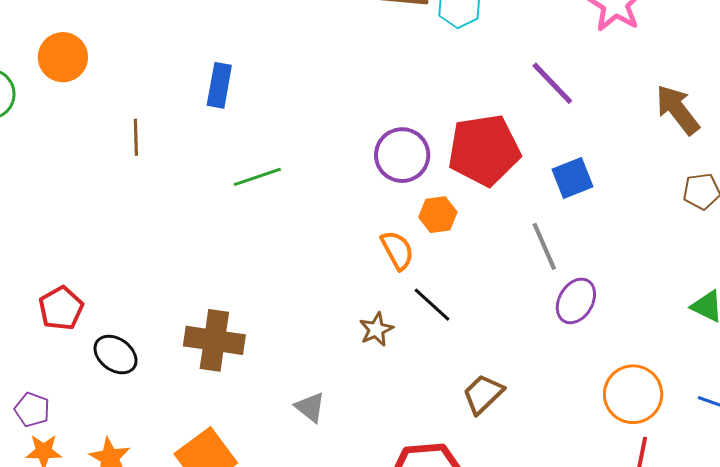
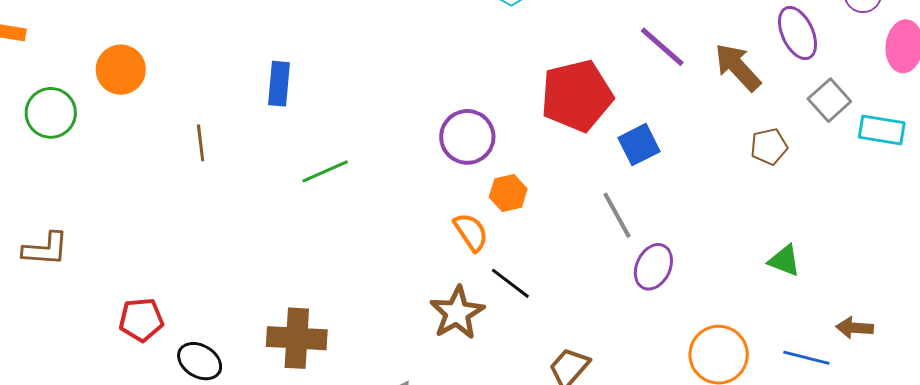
purple line: (552, 83) -> (662, 47), moved
red pentagon: (484, 150) -> (577, 96), moved
red pentagon: (61, 308) -> (141, 320), turned 30
brown star: (376, 329) -> (457, 313), size x1.6

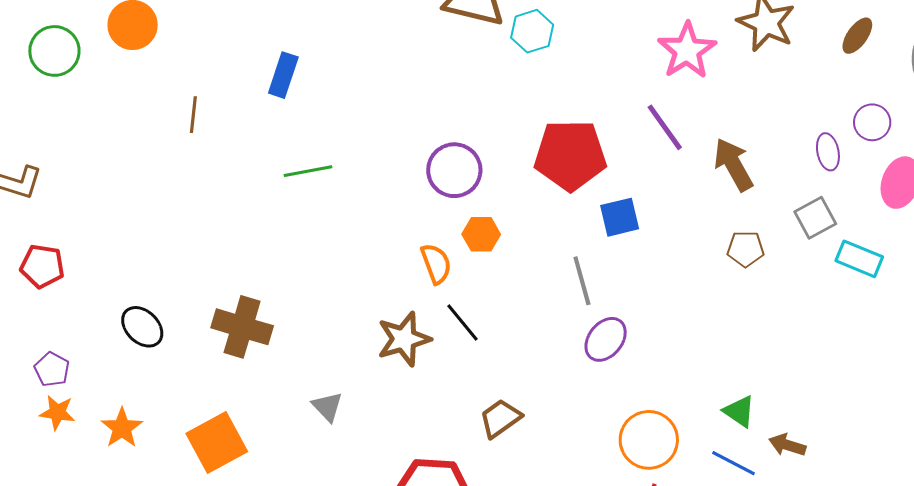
purple ellipse: (798, 33) -> (828, 152), moved, size x0.7
green triangle: (784, 260) -> (739, 411), moved
red pentagon: (141, 320) -> (42, 266), moved

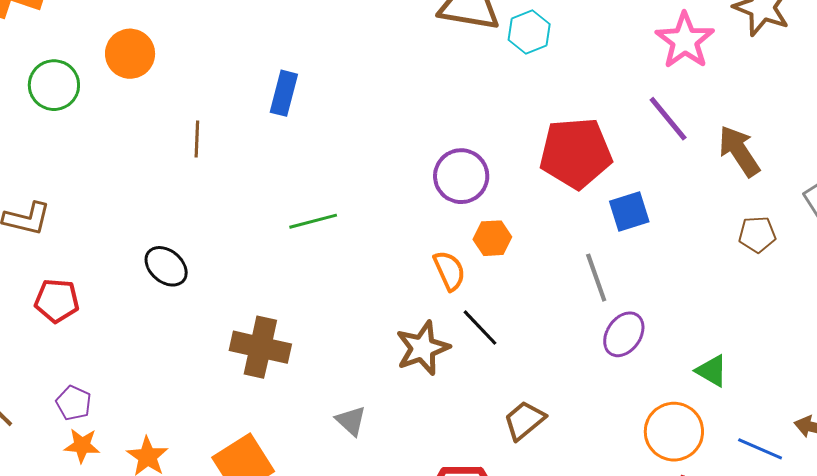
green line: (308, 171) -> (313, 221), moved
black ellipse: (142, 327) -> (166, 266), moved
green triangle: (739, 411) -> (712, 371), moved

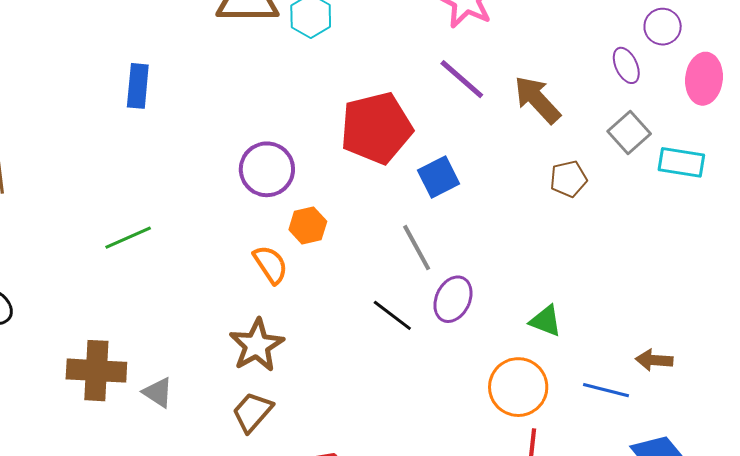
blue rectangle: (284, 93) -> (138, 86), moved
black line: (480, 328) -> (392, 315), moved
brown trapezoid: (524, 420) -> (252, 412), moved
gray triangle: (351, 421) -> (158, 392), moved

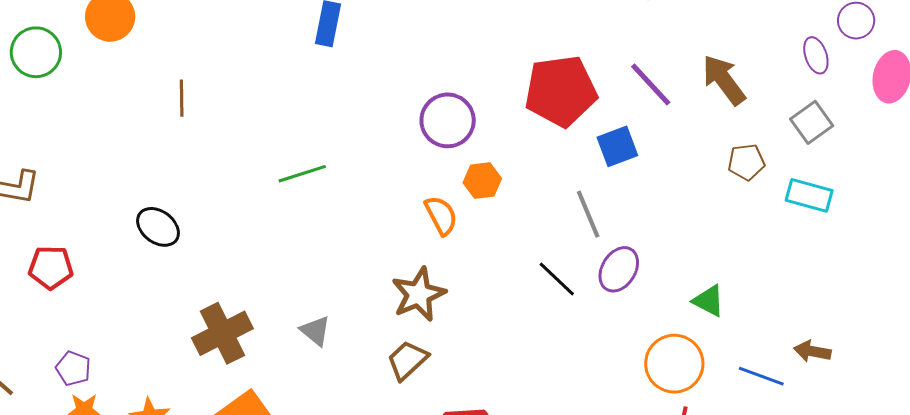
purple line: (462, 79) -> (651, 84), moved
cyan rectangle: (681, 162) -> (809, 195), moved
brown cross: (96, 371) -> (222, 333), moved, turned -36

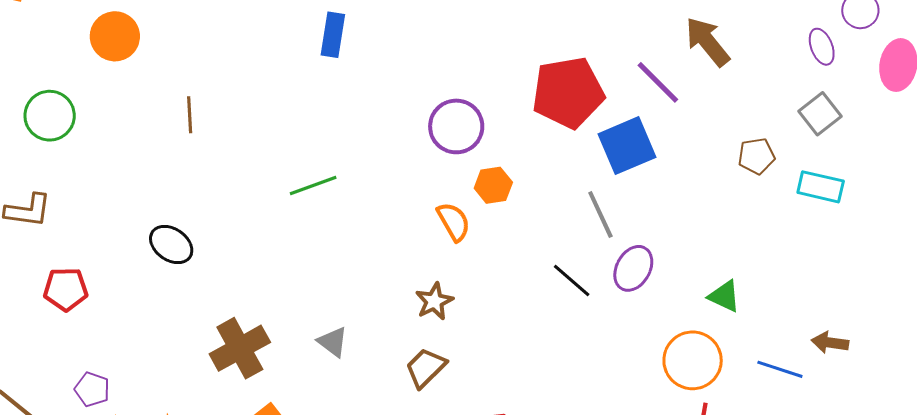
green circle: (36, 52) -> (50, 116), moved
brown arrow: (724, 80) -> (707, 42), moved
blue square: (617, 146) -> (627, 146), size x1.4
brown star: (419, 294) -> (434, 301), size x0.7

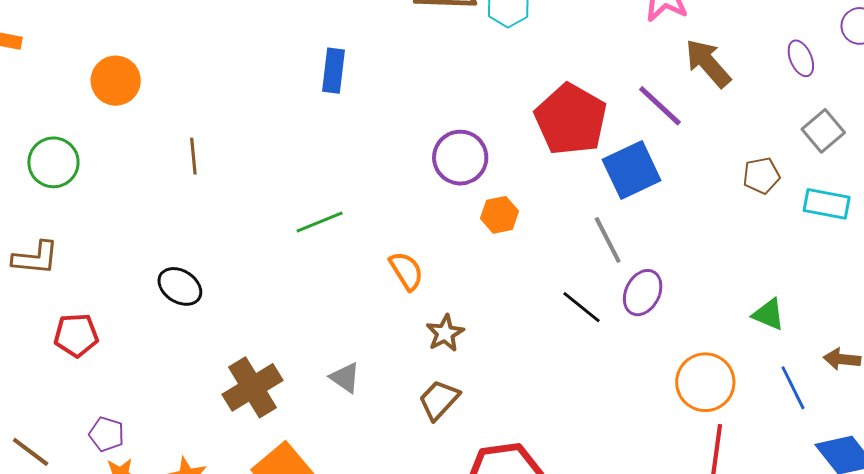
purple ellipse: (822, 47) -> (801, 58), moved
red pentagon: (568, 93) -> (571, 119), turned -30
orange semicircle: (454, 222) -> (406, 271), moved
green triangle: (724, 296) -> (769, 314), moved
blue line: (780, 369) -> (793, 388), turned 48

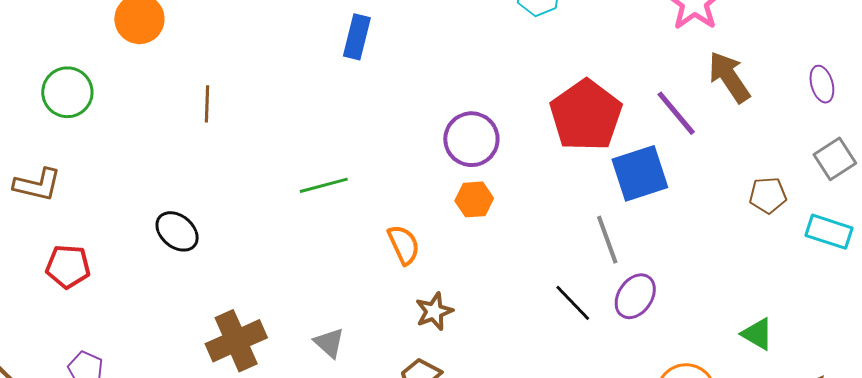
orange hexagon: (500, 215) -> (474, 199), moved

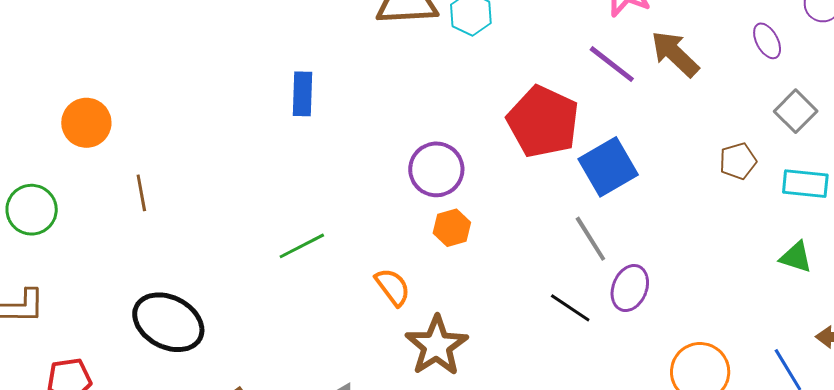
brown line: (207, 104) -> (141, 193), moved
purple line: (676, 113) -> (612, 64), moved
black ellipse: (177, 231) -> (168, 322), size x1.6
brown star: (434, 311) -> (437, 346), size x1.6
green triangle: (757, 334) -> (796, 257), moved

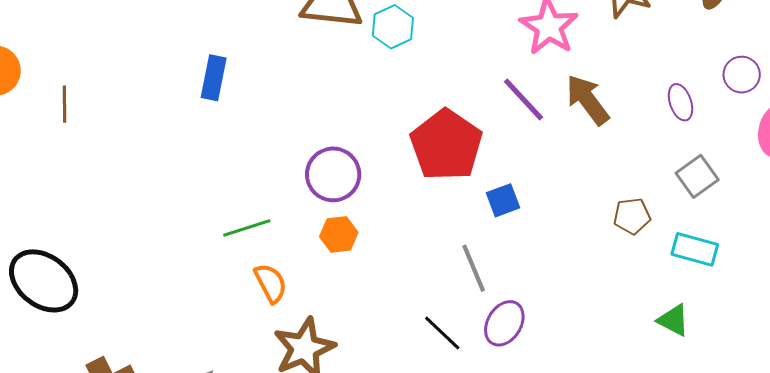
blue square: (608, 167) -> (503, 200), size x0.6
brown line: (141, 193) -> (64, 104), moved
green line: (302, 246) -> (247, 228), moved

